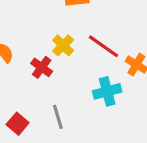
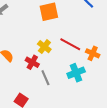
gray line: (58, 117) -> (45, 78), moved

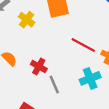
yellow cross: (44, 47) -> (27, 20), moved

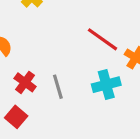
red cross: (39, 66) -> (25, 82), moved

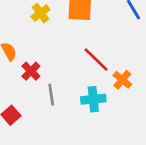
red cross: (25, 82) -> (31, 71), moved

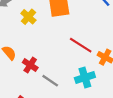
gray line: (51, 95) -> (50, 81), turned -36

